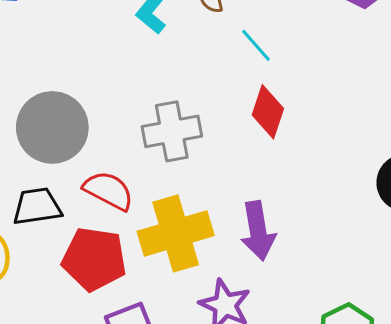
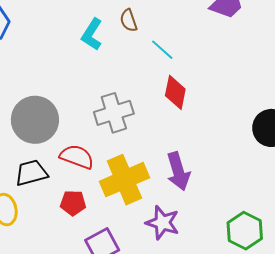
red pentagon: (94, 259) -> (73, 203), size x0.6

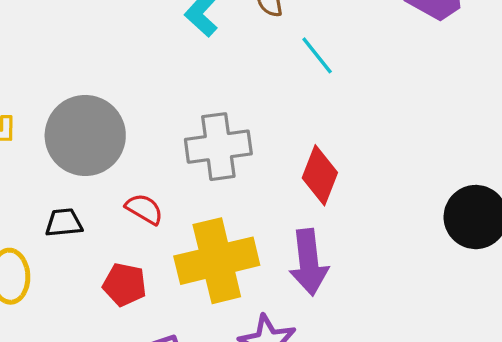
red diamond: (175, 92) -> (320, 175), moved
red semicircle: (77, 157) -> (144, 209), size x0.7
black trapezoid: (31, 173) -> (64, 223), size x0.7

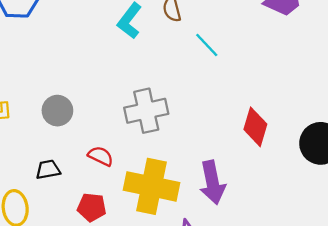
gray circle: (85, 135) -> (57, 111), size x0.6
red diamond: (320, 175) -> (255, 127), moved
yellow cross: (217, 261) -> (151, 186), turned 30

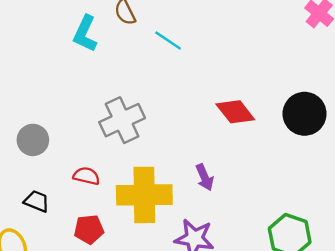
red diamond: (255, 127) -> (235, 112), turned -42
black trapezoid: (48, 170) -> (37, 201), turned 45
purple arrow: (212, 182) -> (205, 177), size x0.6

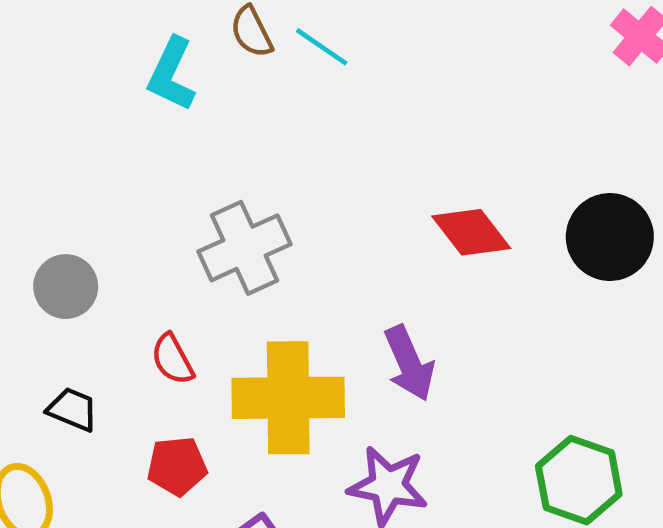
cyan line: (168, 40) -> (322, 47), moved
red semicircle: (86, 176) -> (173, 359), turned -132
purple arrow: (205, 177) -> (409, 363), size x1.4

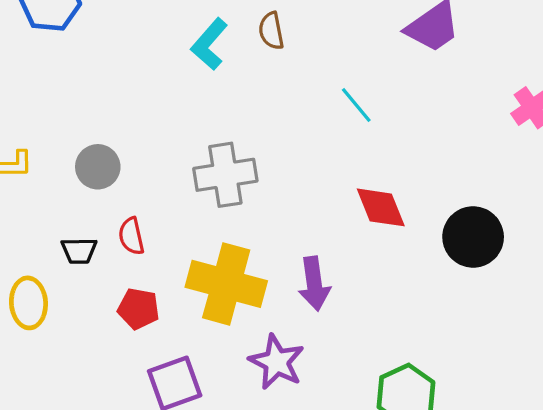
cyan line: (322, 47) -> (356, 105), moved
red semicircle: (173, 359) -> (131, 236), moved
black trapezoid: (73, 409) -> (79, 251), turned 141

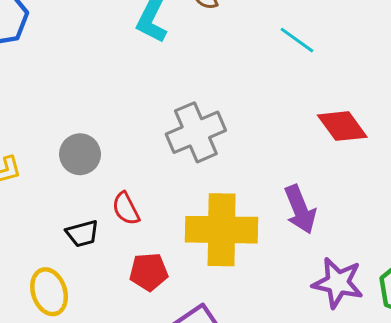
purple star: (277, 362) -> (338, 283), moved

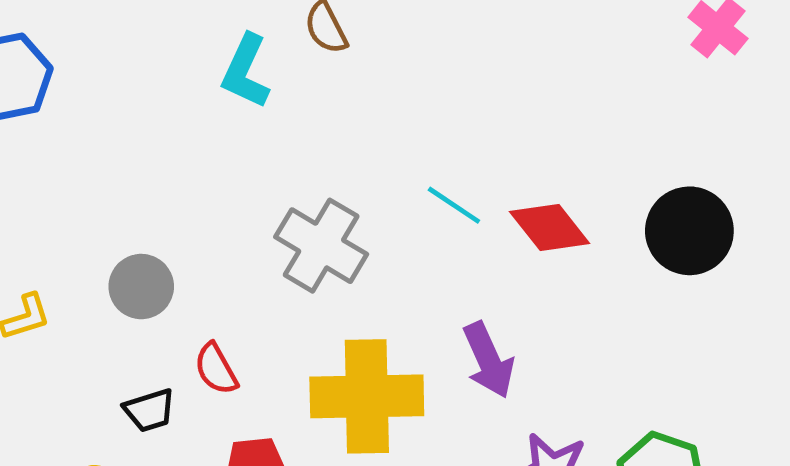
cyan line: (297, 40) -> (454, 205), moved
gray cross: (196, 132) -> (321, 246), turned -34

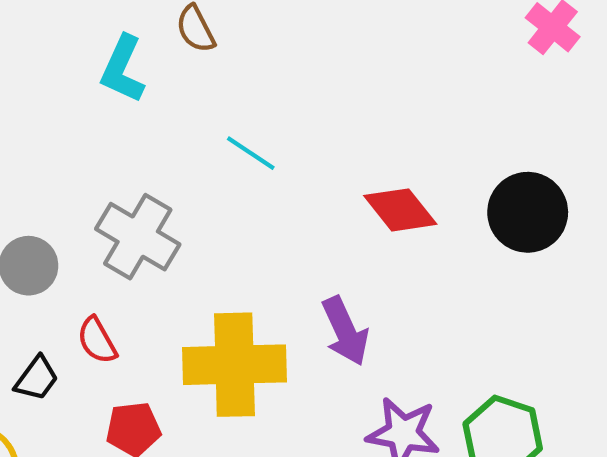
cyan line: (454, 205) -> (251, 153), moved
gray cross: (321, 246) -> (138, 237), moved
black trapezoid: (149, 410) -> (37, 378), turned -36

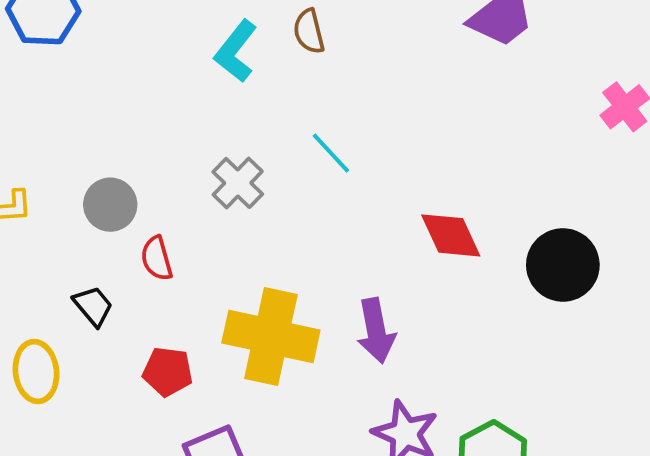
gray cross: (138, 237) -> (238, 183), moved, size x0.7
red semicircle: (97, 340) -> (157, 258), moved
black trapezoid: (37, 378) -> (93, 306), turned -90

